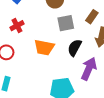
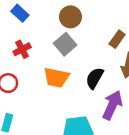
gray square: (66, 23) -> (65, 44), moved, turned -30

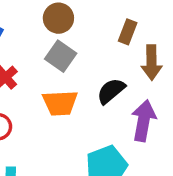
black semicircle: (95, 78) -> (111, 91), turned 35

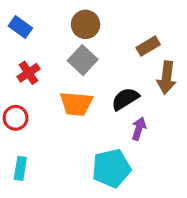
brown rectangle: (128, 32) -> (148, 46), turned 30
purple arrow: (144, 121) -> (139, 129), moved, size x0.6

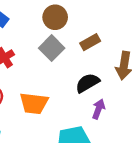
brown rectangle: (148, 46) -> (90, 42), moved
orange trapezoid: (76, 104) -> (34, 103), moved

